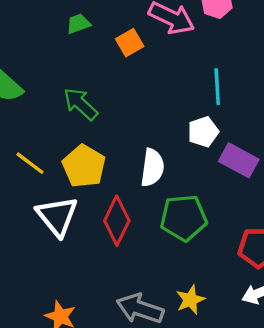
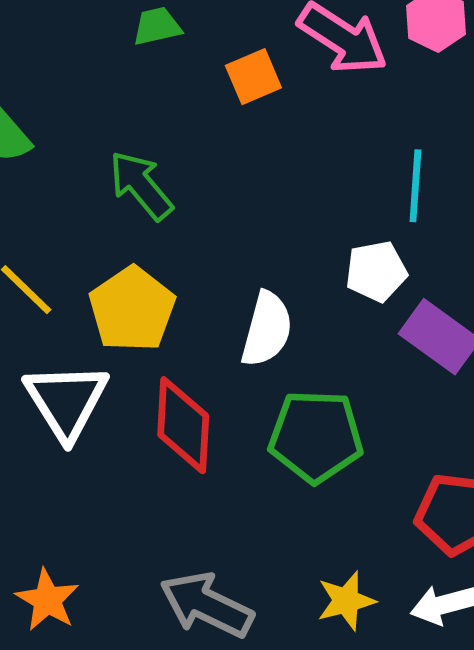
red diamond: (117, 221) -> (183, 425), turned -30
yellow star: (190, 300) -> (346, 601), moved

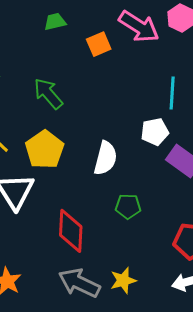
red diamond: (183, 425) -> (71, 231), moved
green pentagon: (316, 436) -> (128, 206), size x0.6
yellow star: (346, 601) -> (123, 280), moved

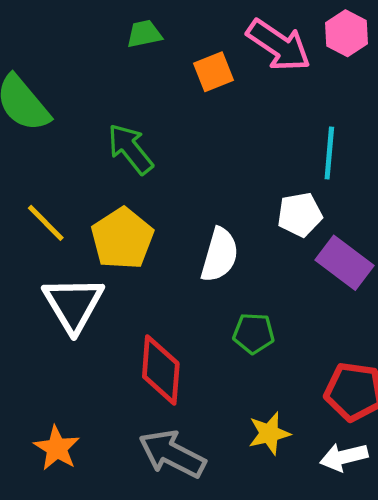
yellow star: (123, 280) -> (269, 433), moved

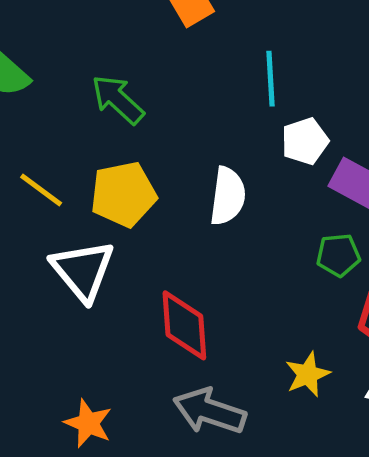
cyan line: (329, 153) -> (271, 79), moved
yellow pentagon: (122, 239) -> (123, 194), turned 30
green pentagon: (254, 333) -> (338, 255), moved

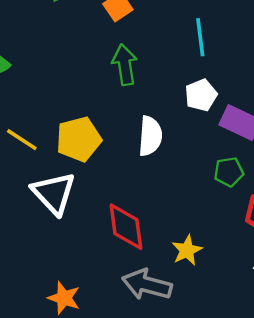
cyan line: (271, 79) -> (200, 37), moved
green arrow: (118, 99) -> (125, 65), moved, turned 42
yellow star: (308, 374) -> (187, 250), moved

